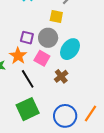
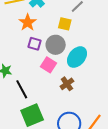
orange star: (18, 56) -> (28, 22), moved
black line: (28, 79) -> (22, 89), moved

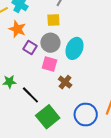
purple square: (34, 44) -> (30, 48), turned 32
brown cross: (67, 84) -> (65, 82), moved

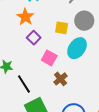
yellow square: (53, 20) -> (62, 28), moved
gray circle: (50, 43) -> (84, 21), moved

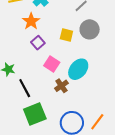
cyan ellipse: (77, 48) -> (78, 69), moved

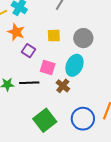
gray circle: (90, 29) -> (83, 38), moved
black line: (25, 88) -> (29, 83), moved, turned -48

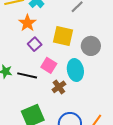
yellow square: (54, 36) -> (63, 36), size x1.5
cyan ellipse: (74, 65) -> (75, 70), turned -50

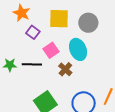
pink square: (49, 65) -> (51, 50), turned 35

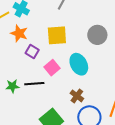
gray circle: (88, 23) -> (97, 35), moved
brown cross: (65, 69) -> (77, 96), moved

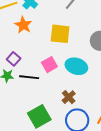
purple square: (32, 52) -> (14, 59), moved
cyan ellipse: (79, 64) -> (76, 66), turned -55

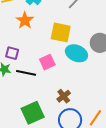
purple square: (14, 59) -> (12, 53), turned -32
cyan ellipse: (76, 66) -> (76, 53), moved

